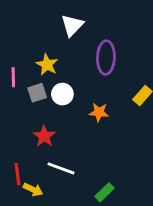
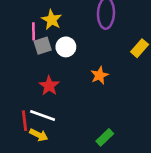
pink line: (13, 77) -> (34, 31), moved
orange star: (99, 112) -> (100, 75), moved, turned -30
white line: (61, 168) -> (43, 115), moved

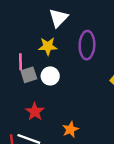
yellow star: (52, 20) -> (48, 46), moved, turned -30
orange star: (100, 75) -> (70, 129), moved

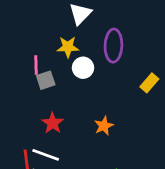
white circle: (50, 76) -> (83, 68), moved
orange star: (70, 129) -> (104, 126), moved

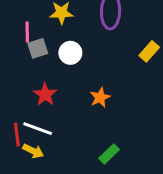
white circle: (83, 68) -> (70, 53), moved

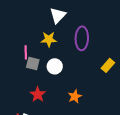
gray square: (38, 48) -> (33, 63), turned 32

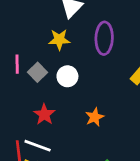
pink line: (26, 52) -> (17, 64), moved
gray square: (33, 63) -> (38, 72), turned 32

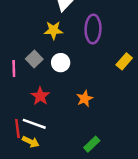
pink line: (17, 64) -> (14, 69), moved

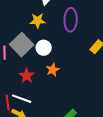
gray square: (34, 59) -> (22, 45), size x1.6
orange star: (85, 99) -> (53, 70), moved

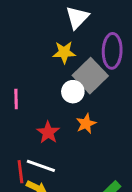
gray square: (22, 45) -> (90, 76), moved

